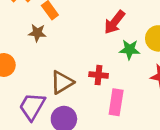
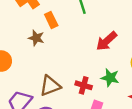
green star: (130, 49) -> (110, 78), moved

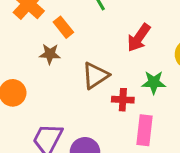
brown triangle: (50, 86) -> (95, 75), moved

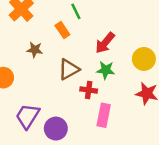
orange rectangle: (63, 27) -> (62, 30), moved
green star: (154, 82) -> (106, 70), moved

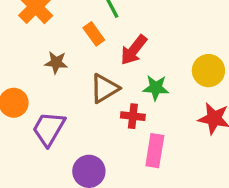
red arrow: (105, 43) -> (134, 50), moved
purple trapezoid: (28, 116) -> (49, 129), moved

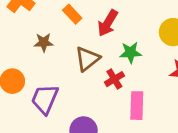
red cross: (133, 116) -> (114, 79), turned -30

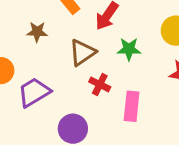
red cross: (114, 79) -> (100, 84), moved, turned -36
purple trapezoid: (45, 99) -> (34, 92), turned 32

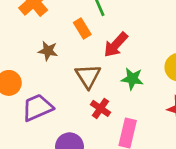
brown triangle: (82, 53) -> (88, 76), turned -36

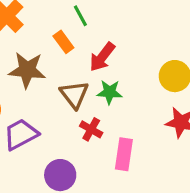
brown star: (48, 51) -> (27, 70), size x1.6
green star: (132, 79) -> (109, 92), moved

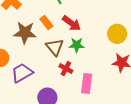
orange rectangle: (63, 42) -> (46, 22), moved
red arrow: (102, 57) -> (71, 23), turned -90

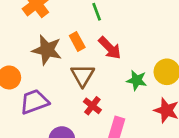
green star: (77, 45) -> (137, 80), moved

